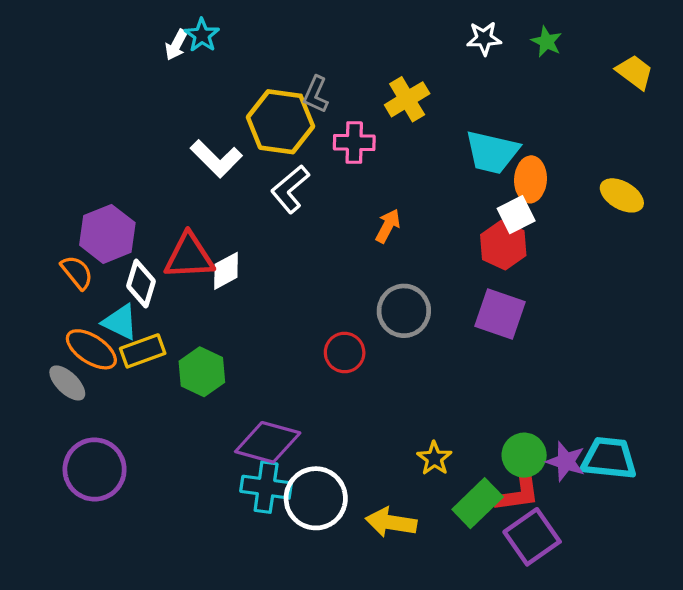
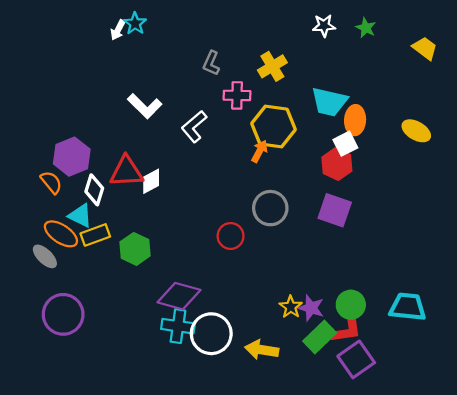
yellow hexagon: (280, 122) -> (273, 127), moved
purple star: (566, 461) -> (311, 308), moved

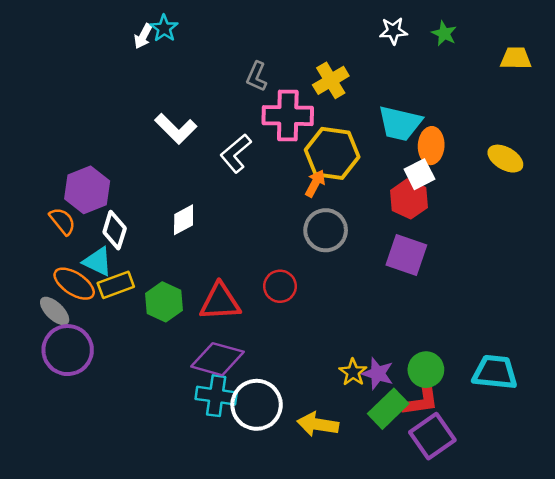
yellow trapezoid: (425, 48) -> (516, 58), turned -36
pink cross: (237, 95) -> (288, 116), size x1.5
red triangle: (126, 172) -> (220, 302), moved
gray circle: (270, 208) -> (326, 230), moved
purple circle: (63, 314) -> (68, 350), moved

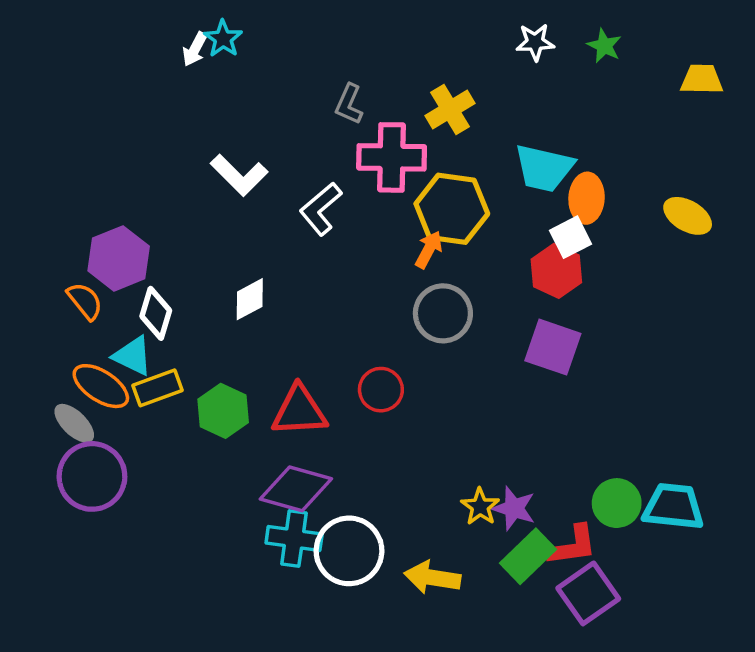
green circle: (426, 370) -> (617, 503), moved

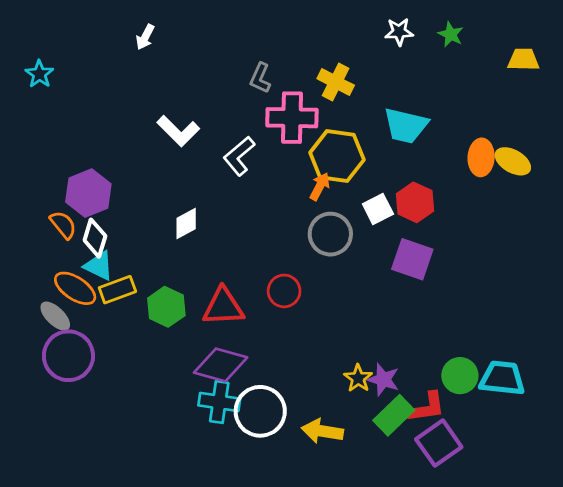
cyan star: (223, 39) -> (39, 74), moved
yellow cross: (450, 110) -> (336, 82), turned -32
orange ellipse: (587, 198) -> (481, 157), moved
white square: (571, 237) -> (378, 209), moved
white diamond: (156, 313) -> (95, 238), moved

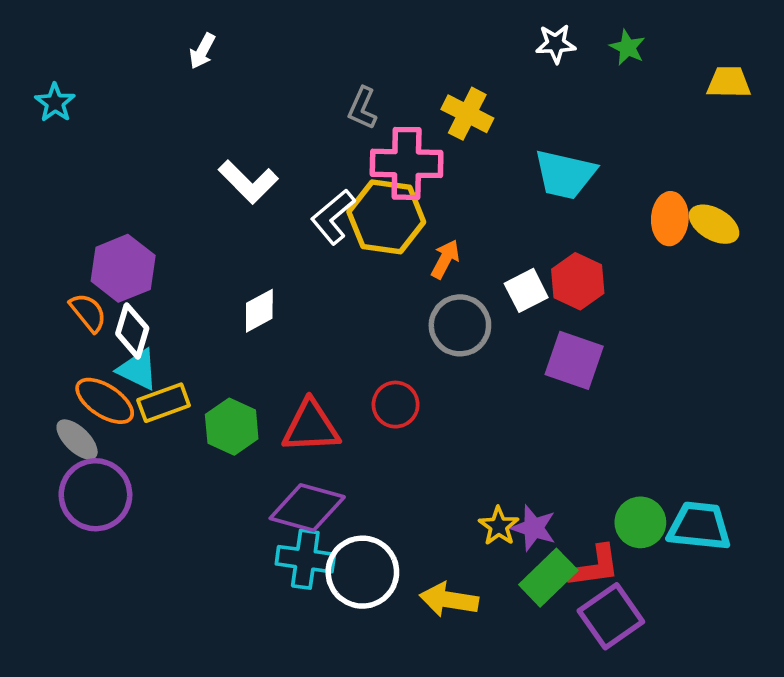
yellow hexagon: (337, 156) -> (386, 217), moved

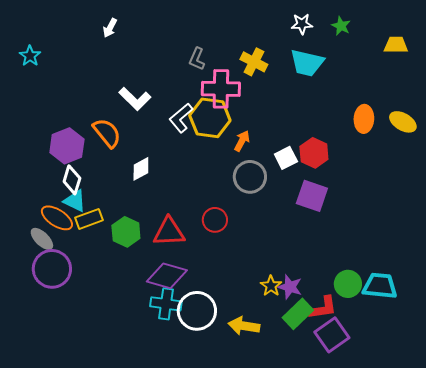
cyan trapezoid: (565, 174) -> (307, 63), moved
yellow ellipse: (714, 224) -> (403, 122), moved
orange semicircle: (88, 313) -> (107, 133), moved, size x1.4

